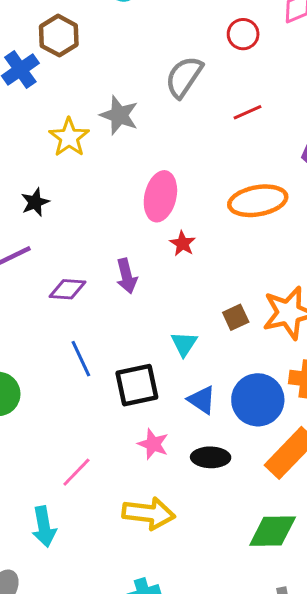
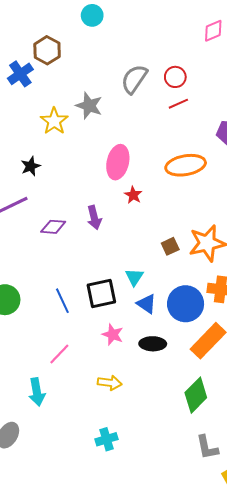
red circle: (243, 34) -> (175, 77), moved
cyan triangle: (184, 344) -> (134, 277), moved
blue line: (81, 359) -> (62, 301), moved
yellow arrow: (149, 513) -> (110, 383), size x0.7
green diamond: (273, 531) -> (196, 395), turned -44

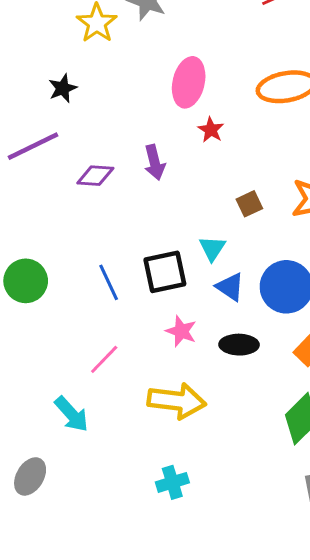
brown square: (170, 246) -> (249, 204), moved
yellow arrow: (110, 383) -> (177, 401), size x1.6
cyan arrow: (37, 392) -> (72, 414), turned -32

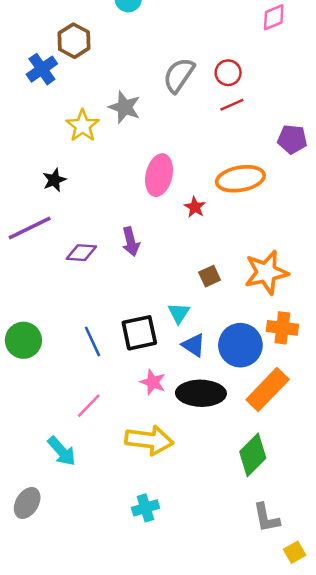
red star: (211, 130) -> (195, 207), moved
black ellipse: (239, 345) -> (201, 393), size x1.5

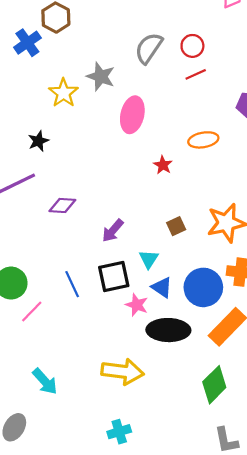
pink ellipse: (159, 175) -> (132, 115), moved
orange ellipse: (240, 179) -> (203, 140), size x0.7
purple arrow: (131, 242) -> (113, 231), moved, turned 55
pink star: (153, 382) -> (137, 305), moved
pink line: (89, 406) -> (32, 311), moved

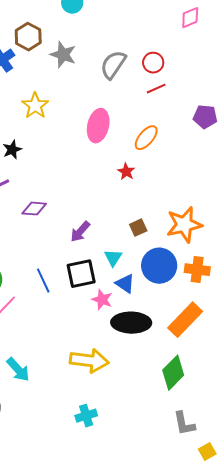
gray star: (101, 77) -> (63, 55), moved
orange ellipse: (203, 140) -> (146, 138), moved, turned -40
blue circle: (203, 287) -> (159, 266), moved

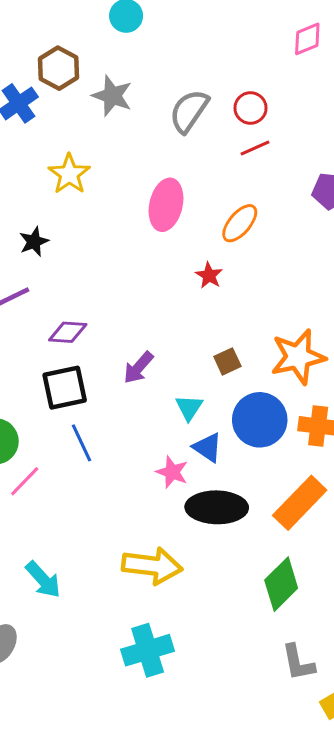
black square: (81, 274) -> (65, 388), moved
cyan cross: (86, 416) -> (148, 650), size x1.5

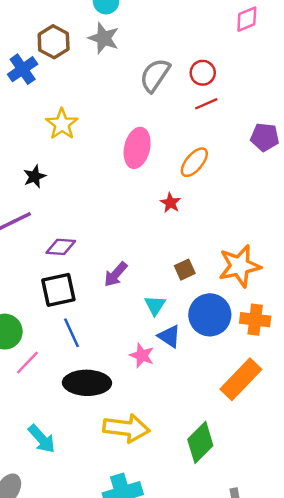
gray star: (112, 96) -> (104, 38), moved
black ellipse: (217, 507) -> (87, 383), moved
green diamond: (281, 584) -> (200, 442), moved

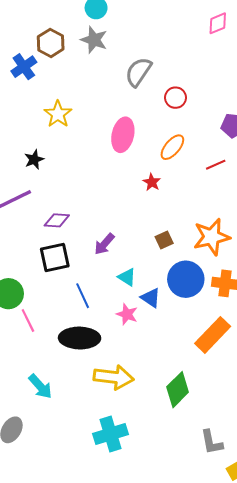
red circle: (203, 73) -> (175, 98), moved
red line: (206, 104) -> (216, 165), moved
cyan triangle: (155, 305) -> (127, 277), moved, turned -30
blue line: (71, 333) -> (83, 296), moved
pink line: (27, 363) -> (28, 320), turned -70

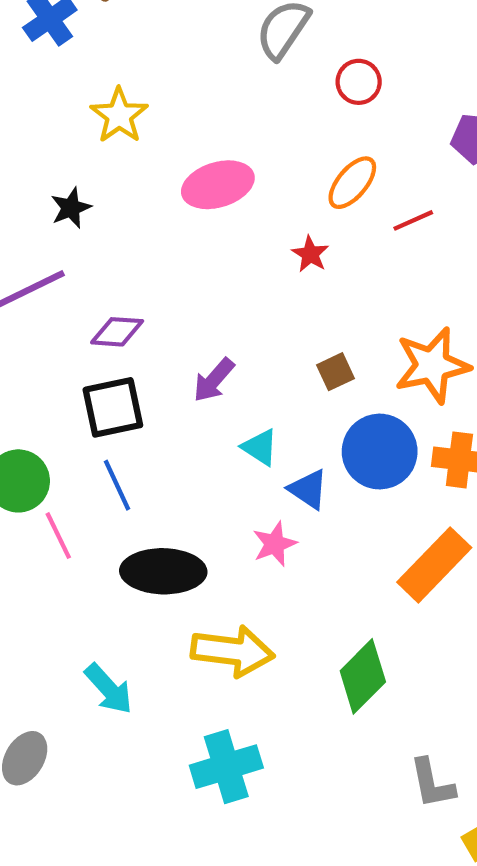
pink ellipse: (123, 135) -> (218, 185), moved, turned 60
red line: (216, 165) -> (413, 220), moved
blue line: (83, 296) -> (117, 485), moved
pink star: (127, 314) -> (275, 544), moved, turned 30
cyan arrow: (40, 386) -> (109, 689), moved

